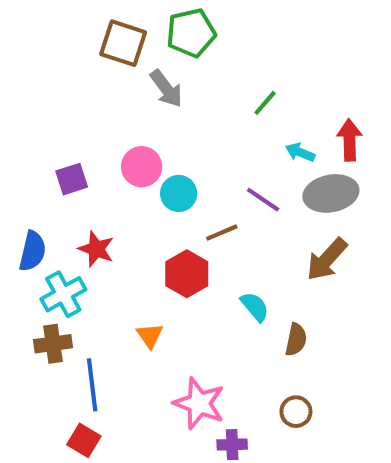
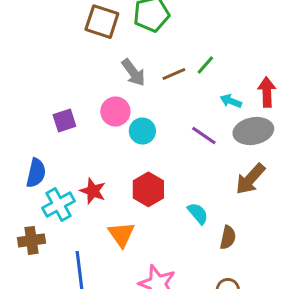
gray arrow: (166, 88) -> (133, 73), moved
brown line: (222, 233) -> (174, 74), moved
red star: (96, 249) -> (93, 191), moved
orange triangle: (150, 335) -> (121, 234), size x1.4
brown cross: (53, 344) -> (31, 240), moved

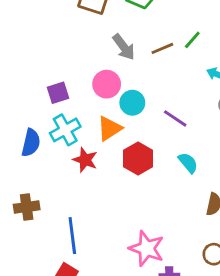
purple line: (204, 135) -> (175, 118), moved
cyan cross: (58, 204) -> (65, 130), moved
cyan semicircle: (198, 213) -> (188, 163), moved
orange triangle: (121, 234) -> (109, 128), moved, turned 32

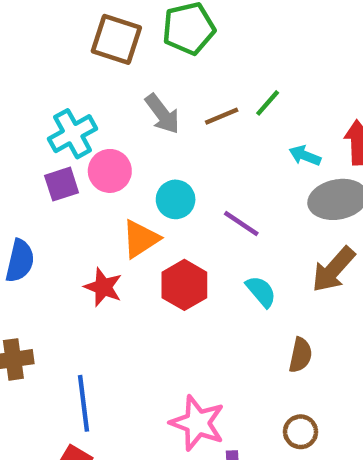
pink circle: (107, 84) -> (110, 171), moved
cyan cross: (65, 130) -> (73, 134), moved

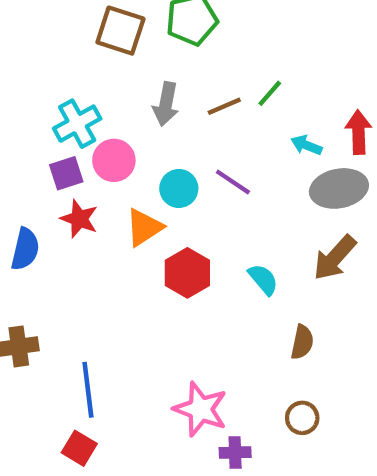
gray arrow: (162, 114) -> (166, 104), turned 48
purple line: (241, 224) -> (233, 182), moved
red star: (103, 287) -> (79, 219), moved

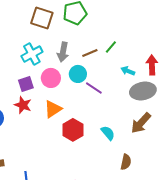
cyan cross: (77, 124) -> (32, 54), moved
pink circle: (114, 160) -> (51, 78), moved
purple square: (66, 173) -> (26, 84), moved
cyan circle: (179, 188) -> (78, 74), moved

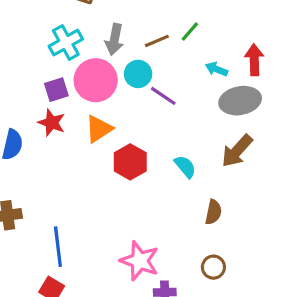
pink circle: (51, 78) -> (96, 80), size x1.4

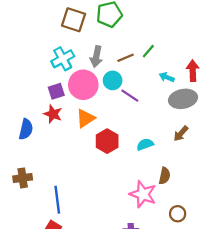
brown arrow: (237, 151) -> (181, 134), size x0.7
cyan semicircle: (185, 167) -> (145, 144), turned -70
pink star: (140, 261) -> (143, 194), moved
brown circle: (213, 267) -> (178, 214), moved

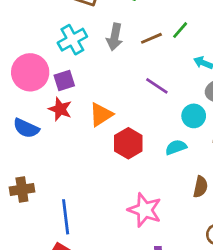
cyan circle: (113, 80) -> (194, 116), moved
pink circle: (83, 85) -> (30, 72), moved
blue semicircle: (26, 129) -> (26, 128), turned 102
pink star: (143, 194) -> (145, 210), moved

